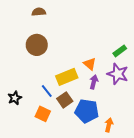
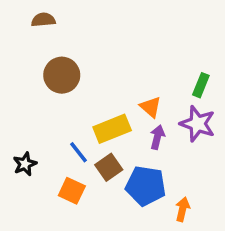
brown semicircle: (39, 12) -> (43, 20), moved
green rectangle: (120, 51) -> (201, 85), turned -32

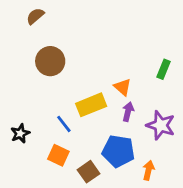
brown semicircle: (43, 20) -> (35, 16), turned -36
purple star: (198, 124) -> (161, 125), moved
brown square: (109, 167) -> (88, 172), moved

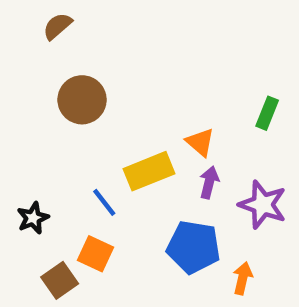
brown square: (88, 172) -> (60, 280), moved

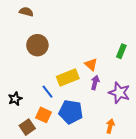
brown semicircle: (57, 26) -> (26, 12), turned 56
blue pentagon: (194, 247) -> (71, 112), moved

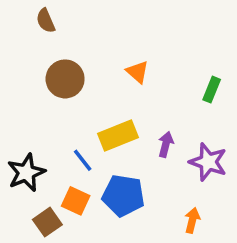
brown semicircle: (26, 12) -> (46, 21), turned -128
orange triangle: (91, 64) -> (137, 72), moved
black star: (15, 99) -> (26, 173), size x1.5

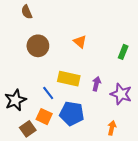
yellow rectangle: (118, 135) -> (69, 79), turned 35

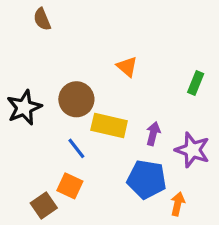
brown circle: (38, 46) -> (76, 99), moved
black star: (15, 100) -> (24, 107), moved
blue pentagon: (72, 114) -> (147, 179), moved

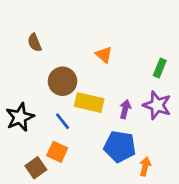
brown semicircle: (42, 19) -> (35, 43), moved
black star: (24, 107) -> (20, 117), moved
purple star: (192, 150) -> (157, 105), moved

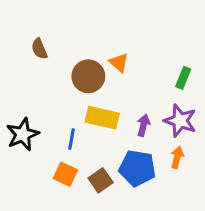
brown circle: (63, 81) -> (88, 76), moved
blue line: (63, 121) -> (71, 139), turned 48
orange arrow: (145, 166) -> (177, 157), moved
brown square: (36, 168) -> (101, 180), moved

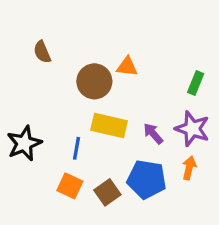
orange triangle: (119, 63) -> (127, 67), turned -35
purple arrow: (143, 125) -> (153, 134), turned -55

